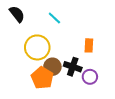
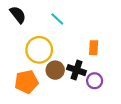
orange pentagon: (42, 78) -> (26, 82), moved, turned 30

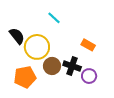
black semicircle: (18, 15) -> (17, 36), moved
orange rectangle: (94, 48) -> (88, 45), turned -64

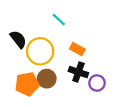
orange rectangle: (88, 45) -> (77, 49), moved
brown circle: (52, 66) -> (47, 79), moved

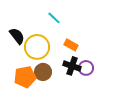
purple circle: (97, 83) -> (86, 68), moved

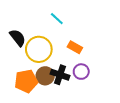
black cross: (72, 66) -> (60, 75), moved
purple circle: (86, 68) -> (81, 72), moved

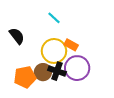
yellow circle: (39, 49) -> (54, 51), moved
purple circle: (81, 72) -> (77, 68), size x1.6

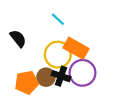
orange rectangle: (71, 45) -> (76, 48), size x1.6

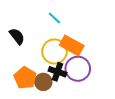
brown circle: (46, 77) -> (43, 82), moved
orange pentagon: (27, 83) -> (25, 78), turned -30

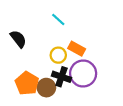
orange rectangle: (72, 45) -> (77, 49), size x0.7
yellow circle: (54, 51) -> (58, 55), size x0.6

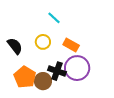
black semicircle: (18, 39) -> (15, 46), moved
yellow circle: (58, 55) -> (43, 42), moved

